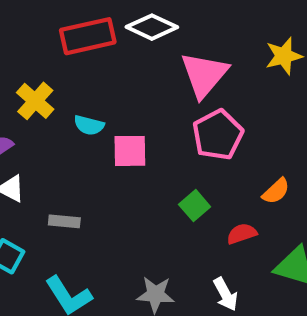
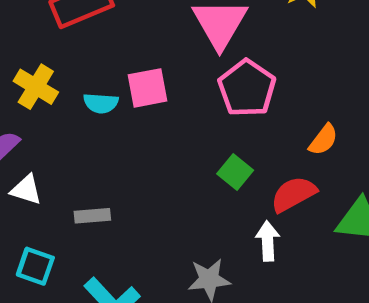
pink square: (130, 151) -> (147, 88), moved
red semicircle: (242, 234) -> (294, 194), size x1.4
white arrow: (226, 294) -> (268, 241), moved, turned -144

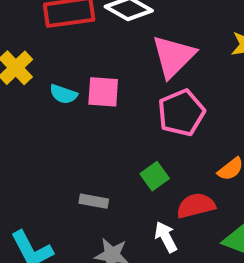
gray rectangle: (92, 216) -> (94, 201), moved
white arrow: (268, 241) -> (166, 237), turned -40

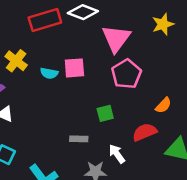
green square: (155, 176) -> (105, 113), moved, turned 30
white arrow: (166, 237) -> (117, 154), moved

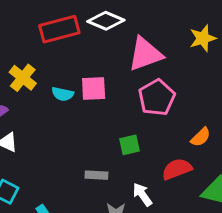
pink triangle: (116, 39) -> (145, 54), turned 32

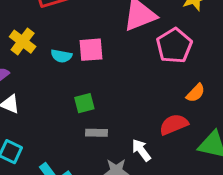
pink pentagon: (157, 98) -> (174, 46), moved
green square: (129, 145) -> (84, 103), moved

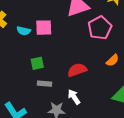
red semicircle: (174, 124) -> (77, 70), moved

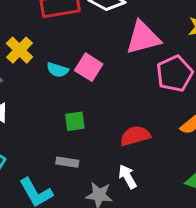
pink square: (44, 28) -> (89, 67), turned 30
gray rectangle: (44, 84) -> (67, 162), moved

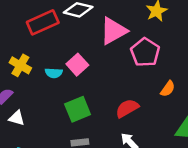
pink square: (89, 67) -> (77, 65), turned 30
green square: (75, 121) -> (78, 109), size x1.5

